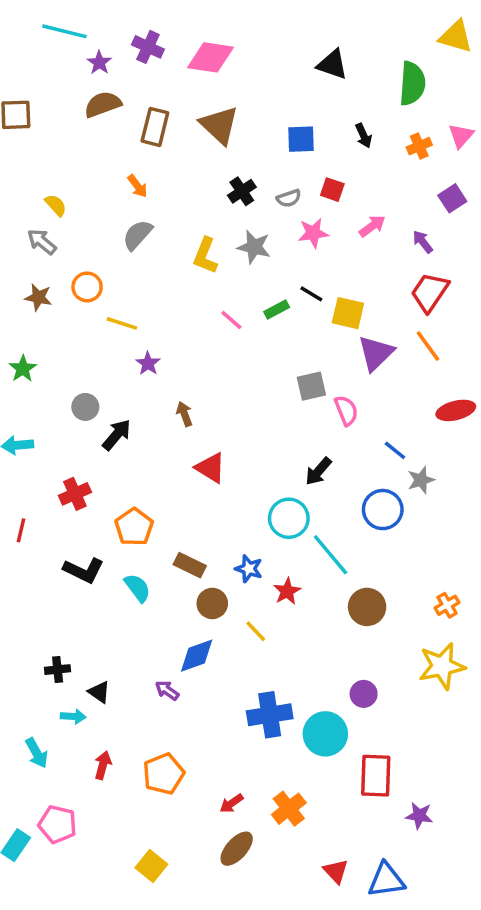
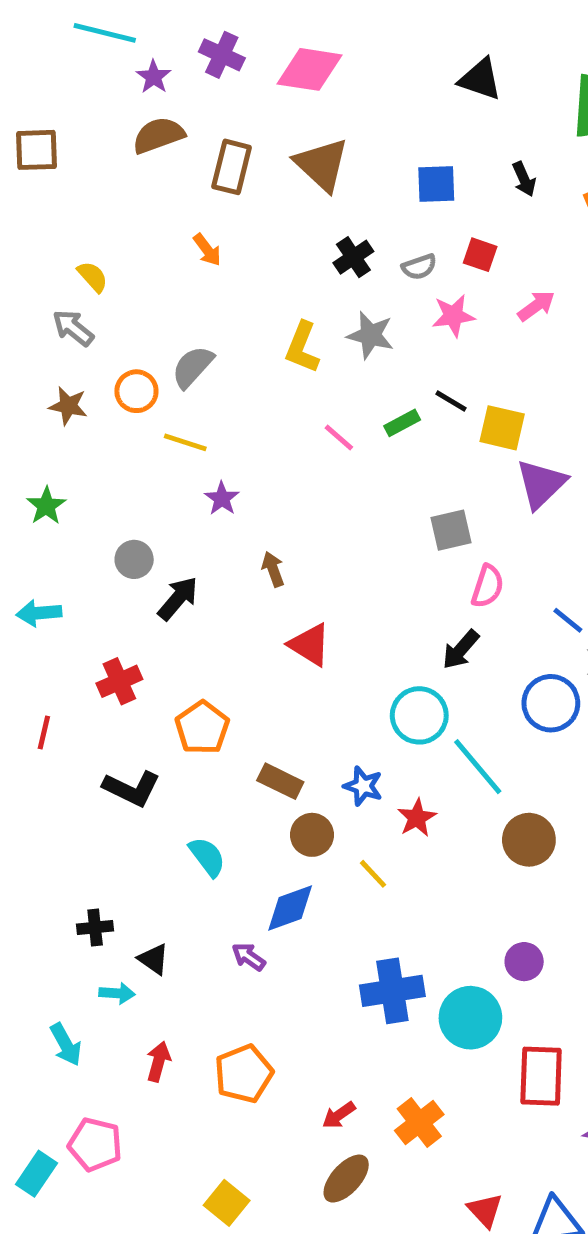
gray semicircle: (138, 235) -> (193, 367), moved
pink semicircle: (346, 410) -> (487, 586), moved, turned 40
cyan semicircle: (138, 588) -> (207, 857), moved

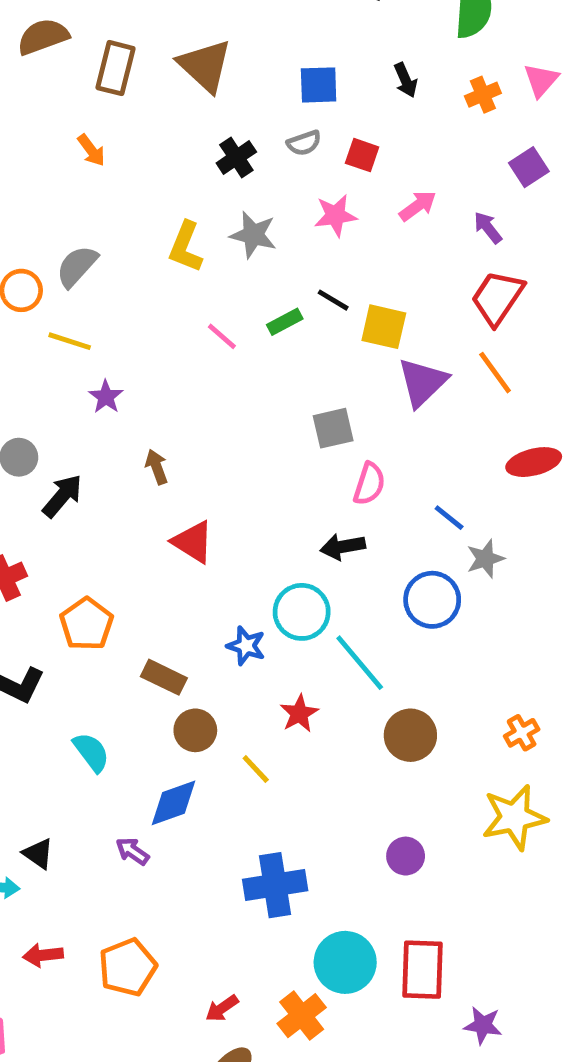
gray semicircle: (419, 267) -> (304, 143), moved
black arrow: (461, 650) -> (343, 547), turned 39
blue star: (363, 786) -> (246, 646), moved
cyan circle: (470, 1018) -> (345, 962), moved
red arrow: (158, 1062) -> (43, 955), turned -111

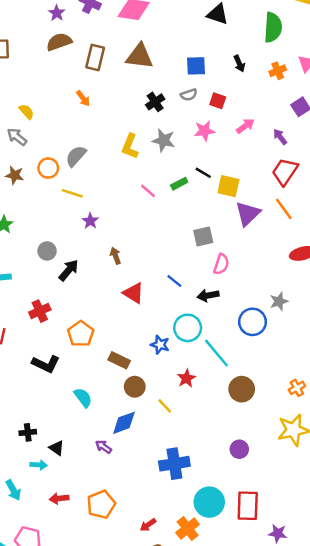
brown triangle: (205, 66) -> (140, 56), turned -36
blue line: (449, 518) -> (174, 281), moved

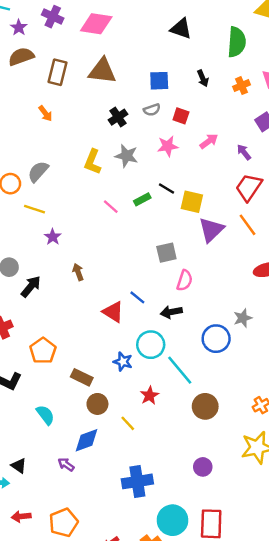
red triangle: (134, 293) -> (113, 312), moved

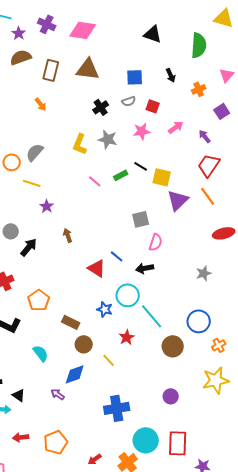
orange cross: (242, 86) -> (199, 89), moved
blue circle: (216, 339) -> (199, 321), moved

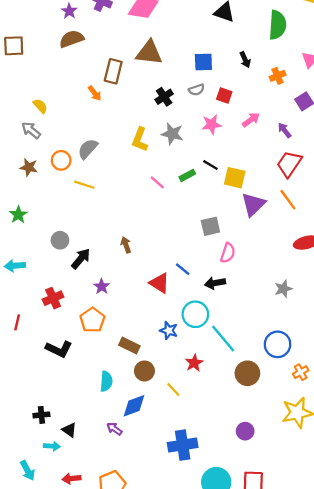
brown rectangle: (51, 70) -> (113, 71), moved
purple star: (47, 206) -> (102, 286), moved
cyan semicircle: (41, 353) -> (106, 381), moved, turned 42

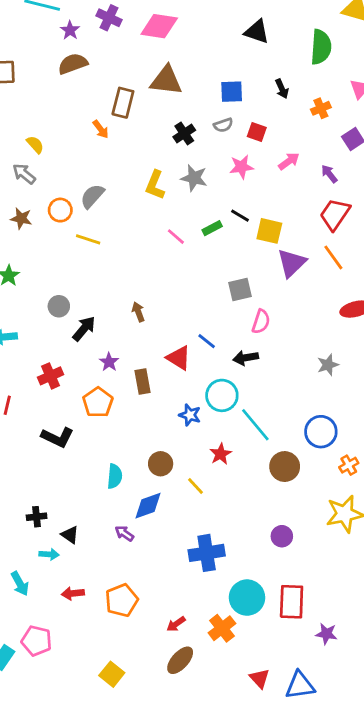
brown rectangle: (129, 346) -> (142, 382), moved, turned 54

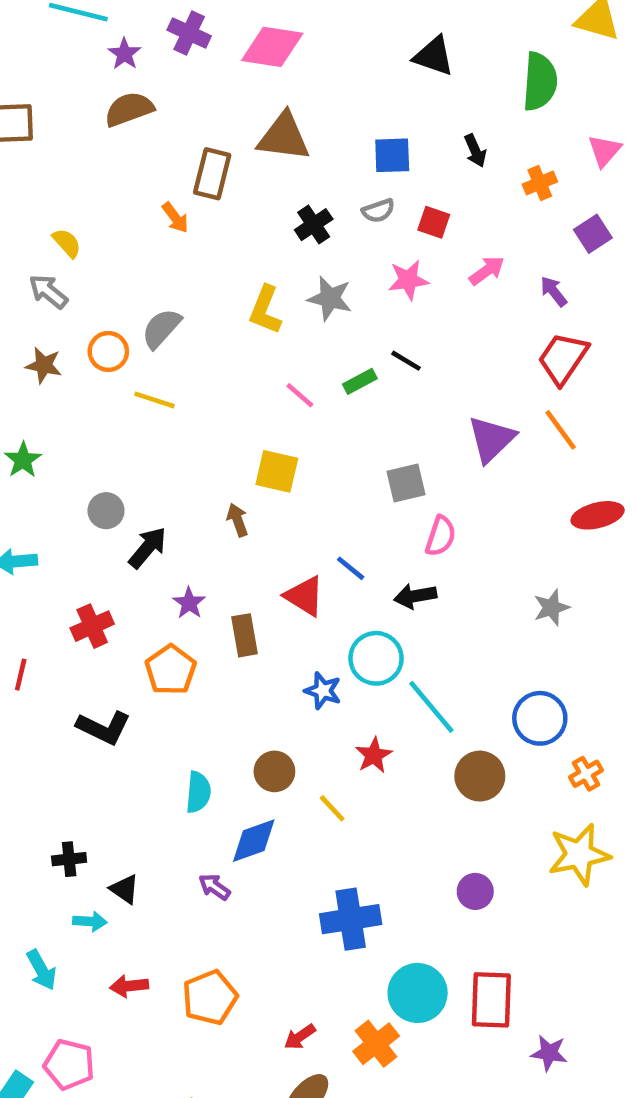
yellow square: (269, 231) -> (277, 471), moved

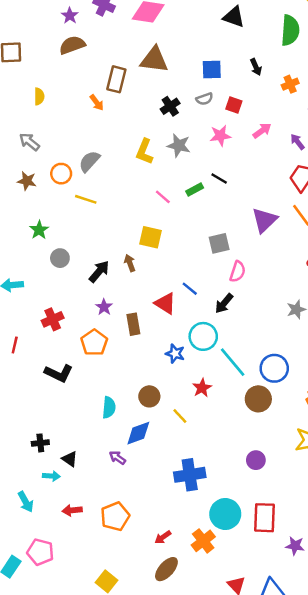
yellow semicircle: (67, 243) -> (39, 96), moved, turned 42
green star: (23, 460) -> (39, 230), moved
black arrow: (148, 548) -> (99, 272), moved
black arrow: (415, 596) -> (224, 303), turned -40
blue circle: (540, 718) -> (274, 368), moved

